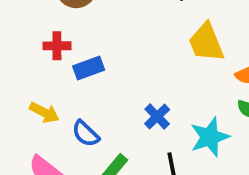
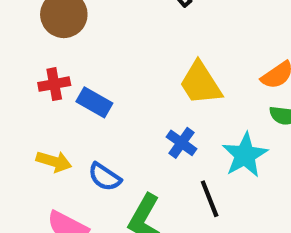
yellow trapezoid: (206, 42) -> (200, 83), moved
blue rectangle: (89, 68) -> (94, 102), turned 60

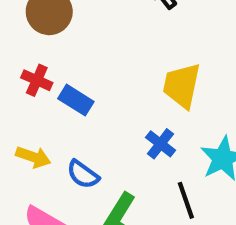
yellow trapezoid: (200, 83) -> (182, 86), turned 42
red cross: (54, 84) -> (37, 80), turned 32

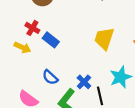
blue cross: (160, 144) -> (84, 82), moved
yellow arrow: (33, 157) -> (22, 47), moved

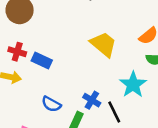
yellow trapezoid: (104, 39) -> (103, 44), turned 125

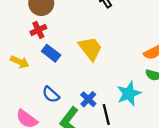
yellow trapezoid: (103, 44) -> (90, 49), moved
red cross: (17, 52) -> (38, 30), moved, turned 35

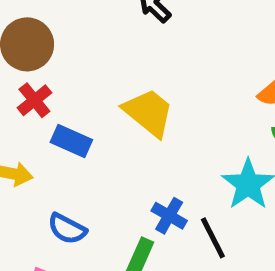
blue semicircle: (51, 95) -> (67, 229), moved

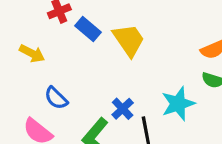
blue rectangle: (71, 141) -> (88, 29), moved

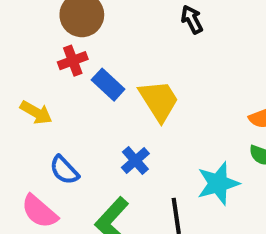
blue cross: (123, 109) -> (135, 161), moved

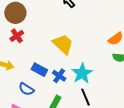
blue rectangle: (108, 85) -> (39, 70), moved
cyan star: (218, 183) -> (82, 73), moved

